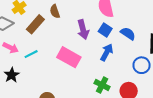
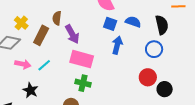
brown semicircle: (55, 11) -> (57, 18), turned 40
purple arrow: (83, 30) -> (72, 34), moved
green cross: (102, 85) -> (83, 83), moved

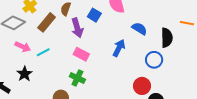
blue square: (110, 24) -> (94, 15), moved
pink rectangle: (82, 59) -> (81, 54), size x0.7

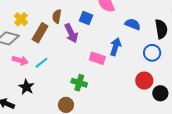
pink rectangle: (81, 54) -> (97, 58), moved

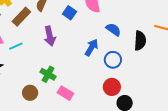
purple arrow: (71, 33) -> (50, 36), moved
blue circle: (152, 53) -> (113, 60), moved
pink rectangle: (97, 58) -> (65, 93), moved

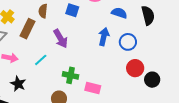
cyan line: (16, 46) -> (41, 60), moved

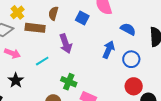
brown rectangle: (28, 29) -> (35, 28), turned 60

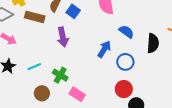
blue square: (82, 18) -> (73, 11), moved
cyan line: (42, 61) -> (34, 67), moved

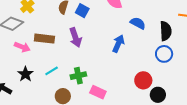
brown rectangle: (35, 17) -> (44, 39), moved
blue circle: (125, 62) -> (164, 54), moved
green cross: (60, 75) -> (78, 76), turned -35

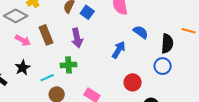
brown rectangle: (44, 39) -> (46, 35), turned 54
cyan line: (52, 71) -> (47, 78), moved
green cross: (78, 76) -> (68, 65), moved
red circle: (143, 80) -> (133, 82), moved

